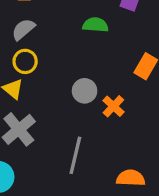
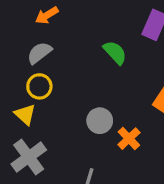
green semicircle: (95, 25) -> (115, 52), turned 40

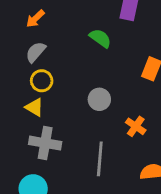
orange cross: (129, 139) -> (136, 126), moved
gray cross: (29, 157) -> (45, 143), turned -32

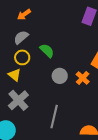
green semicircle: (100, 38) -> (47, 51), moved
orange cross: (136, 126) -> (83, 78), moved
gray cross: (45, 143) -> (18, 100), turned 30

